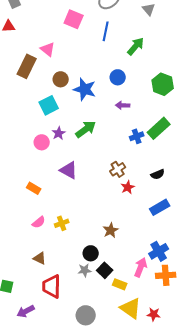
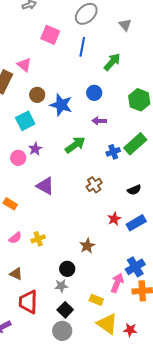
green arrow: (86, 129) -> (75, 145), moved
red star: (128, 187) -> (114, 219), moved
black square: (105, 270) -> (65, 310), moved

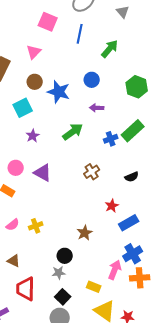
pink triangle: (24, 65) -> (34, 52), moved, turned 35
pink circle: (18, 158) -> (16, 168), moved
blue rectangle: (136, 223) -> (129, 223), moved

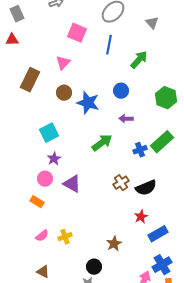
cyan square: (23, 108) -> (49, 133), moved
purple star: (33, 136) -> (54, 159), moved
black semicircle: (132, 177) -> (146, 188), moved, size x1.5

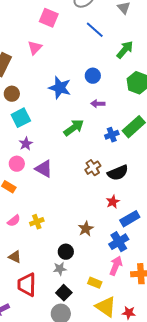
blue line: (109, 45) -> (95, 30), moved, turned -60
green arrow: (139, 60) -> (125, 50), moved
brown circle: (64, 93) -> (12, 94), moved
blue cross: (162, 265) -> (119, 242), moved

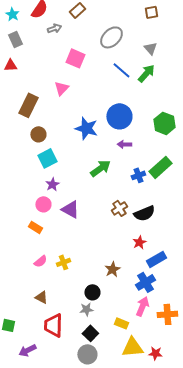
green arrow: (125, 50) -> (146, 73), moved
blue circle: (93, 76) -> (119, 116), size x1.6
yellow triangle: (106, 307) -> (132, 347), turned -40

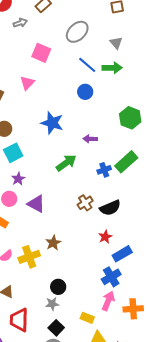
green arrow: (146, 73) -> (112, 68), turned 48
blue circle: (119, 116) -> (85, 92), moved, size x0.6
yellow cross: (63, 262) -> (29, 257), size x1.5
brown star: (112, 269) -> (53, 243), moved

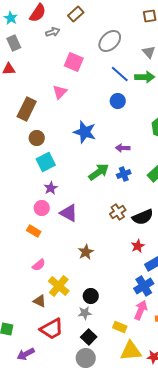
blue cross: (104, 170) -> (124, 174), moved
yellow cross: (29, 257) -> (59, 286), moved, turned -30
red trapezoid: (19, 320) -> (52, 329), turned -120

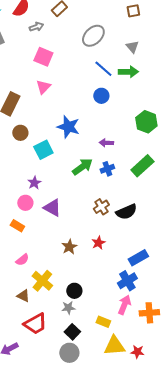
pink square: (74, 62) -> (43, 57), moved
cyan square: (46, 162) -> (43, 150), moved
red star: (138, 246) -> (98, 243), moved

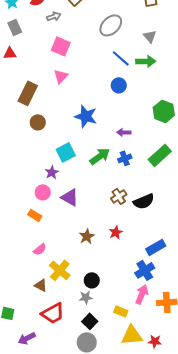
cyan square: (43, 150) -> (66, 152), moved

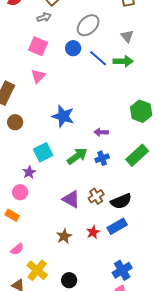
gray arrow: (54, 16) -> (44, 17), moved
blue circle: (119, 85) -> (73, 48), moved
purple triangle: (70, 197) -> (71, 199), moved
blue rectangle: (156, 247) -> (117, 226), moved

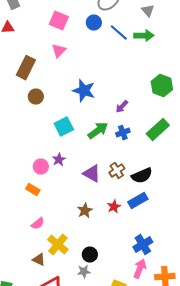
purple arrow: (101, 132) -> (122, 107), turned -48
purple star: (29, 172) -> (59, 160), moved

